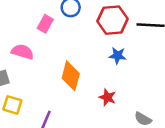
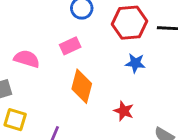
pink rectangle: (45, 24) -> (70, 46), moved, turned 36

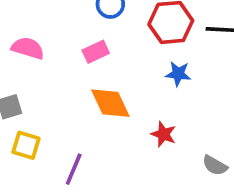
pink semicircle: (27, 59) -> (28, 48), moved
orange diamond: (82, 86) -> (110, 103), turned -40

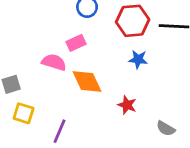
pink semicircle: (28, 48) -> (54, 62), moved

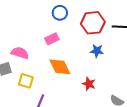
pink semicircle: (54, 62) -> (20, 53), moved
yellow square: (24, 113) -> (26, 81), moved

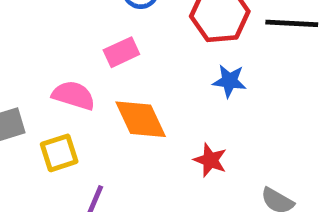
pink semicircle: (20, 53) -> (74, 95), moved
yellow square: (26, 81) -> (59, 153), turned -35

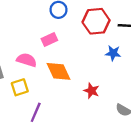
blue star: (229, 81) -> (113, 53), moved

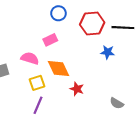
yellow square: (20, 87) -> (37, 83), moved
red star: (91, 91) -> (77, 89), moved

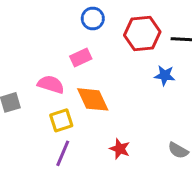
red star: (77, 89) -> (120, 149), moved

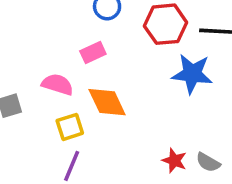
blue star: (165, 75) -> (192, 74), size x1.6
red star: (120, 149) -> (174, 161), moved

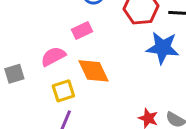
pink semicircle: (57, 84) -> (53, 56), turned -45

